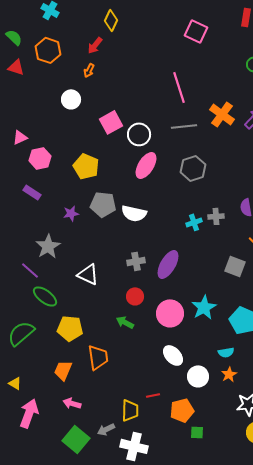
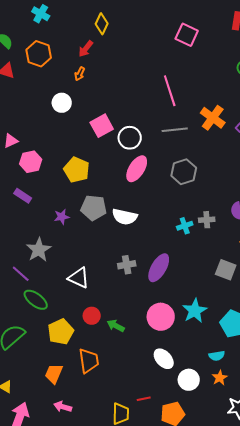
red circle: (135, 296) -> (92, 316), moved
yellow pentagon: (70, 328) -> (61, 332), turned -30

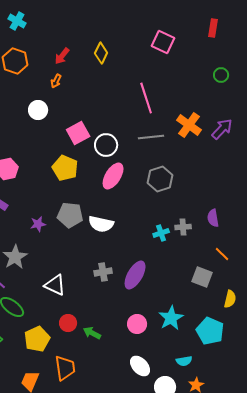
yellow diamond: (102, 24) -> (101, 53), moved
yellow pentagon: (77, 170) -> (65, 168), moved
pink circle: (161, 317) -> (137, 324), size x0.7
cyan semicircle: (217, 356) -> (184, 361), moved

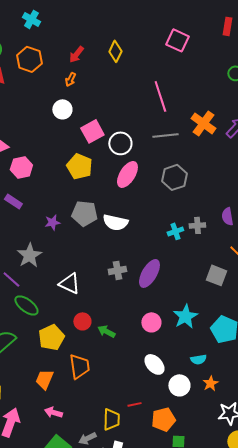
white circle: (38, 110) -> (62, 109), moved

